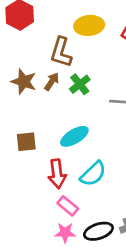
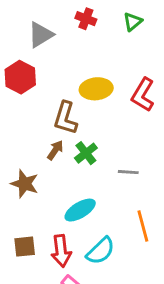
brown star: (24, 82) -> (25, 184), moved
brown square: (26, 142) -> (25, 247), moved

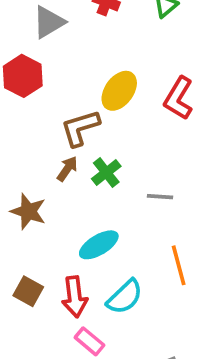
yellow ellipse: (96, 89) -> (119, 91), turned -48
brown L-shape: (65, 118) -> (80, 128), turned 56
brown square: (25, 247) -> (28, 291), turned 35

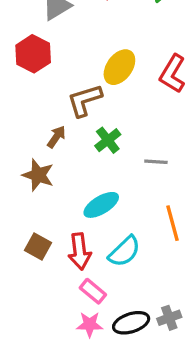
brown arrow: (67, 169) -> (56, 137), moved

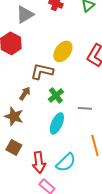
brown L-shape: (85, 100) -> (42, 71), turned 30
cyan ellipse: (101, 205) -> (57, 123), moved, turned -35
brown square: (38, 246) -> (14, 147), moved

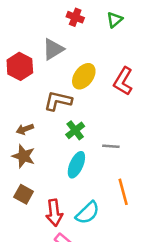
gray triangle: (25, 14) -> (53, 49), moved
brown arrow: (25, 93) -> (25, 129), moved, turned -144

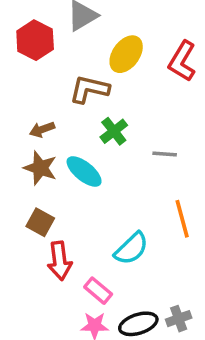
cyan ellipse: (76, 165) -> (84, 171), moved, turned -75
red arrow: (54, 213) -> (60, 261), moved

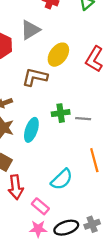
green cross: (114, 131) -> (61, 113), moved, turned 30
cyan ellipse: (84, 171) -> (31, 130), turned 70

